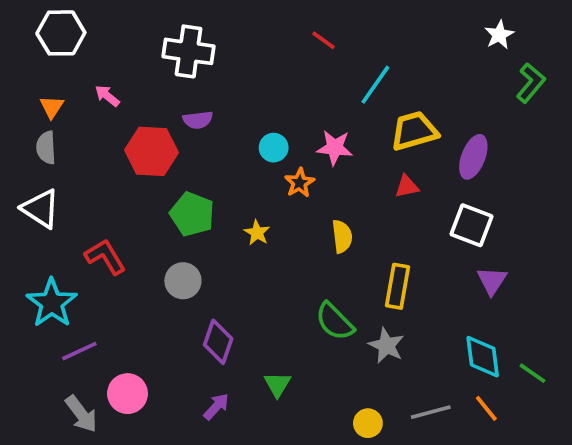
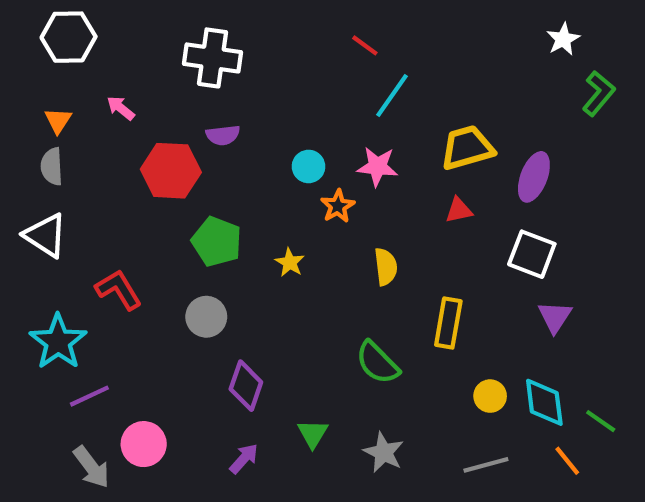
cyan line: (375, 85) -> (392, 96), moved
gray star: (386, 345) -> (384, 452), moved
orange line: (486, 408) -> (567, 461), moved
yellow circle: (368, 423) -> (490, 396), moved

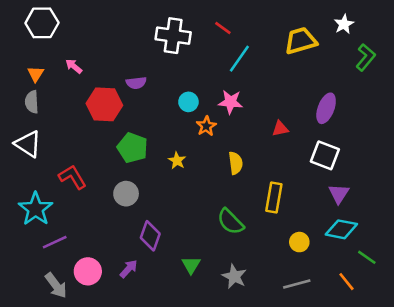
white cross: (213, 58) -> (173, 36), moved
yellow trapezoid: (467, 148) -> (301, 41), moved
cyan diamond: (544, 402) -> (341, 229), moved, turned -72
purple arrow: (244, 459) -> (129, 269), moved

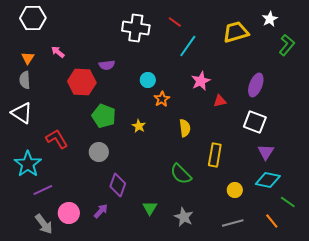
pink star: (231, 102) -> (201, 81), moved, turned -30

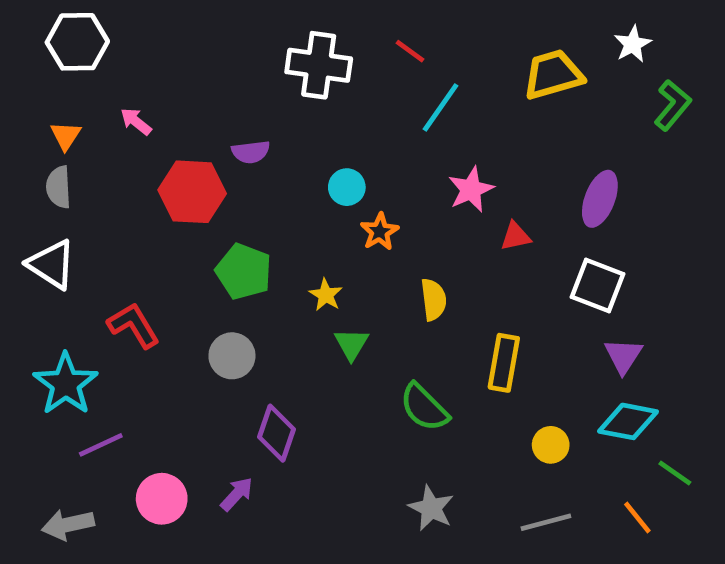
green triangle: (150, 208) -> (351, 344), moved
gray arrow: (44, 224) -> (68, 525), moved, turned 115

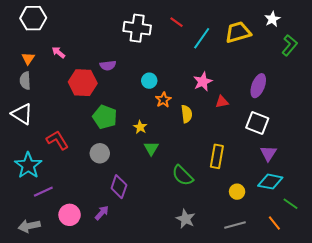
cyan line: (441, 107) -> (202, 38), moved
yellow semicircle: (434, 300) -> (187, 114), moved

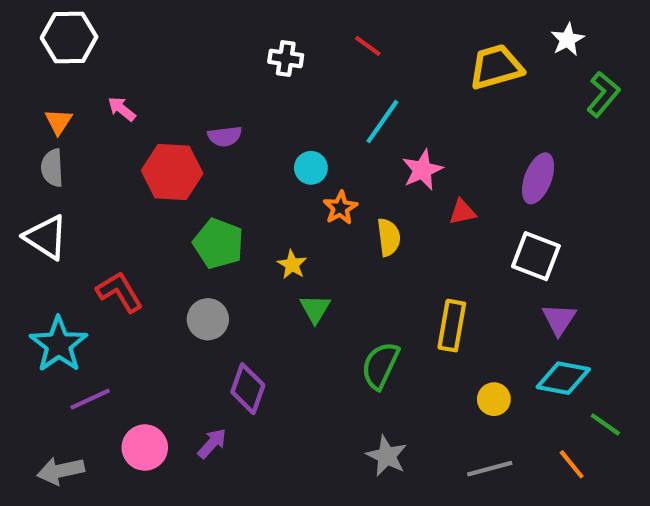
white cross: (137, 28) -> (286, 58), size x0.6
cyan line: (202, 38) -> (382, 122), moved
green semicircle: (183, 175) -> (380, 366), turned 70

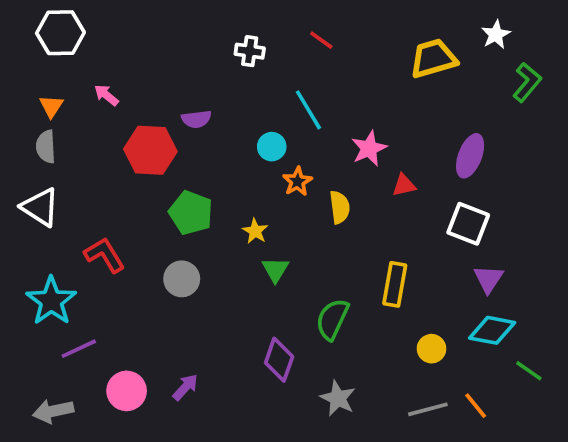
cyan line: (382, 122) -> (308, 110), moved, turned -66
purple diamond: (248, 389) -> (279, 360), moved
orange line: (572, 464) -> (476, 406), moved

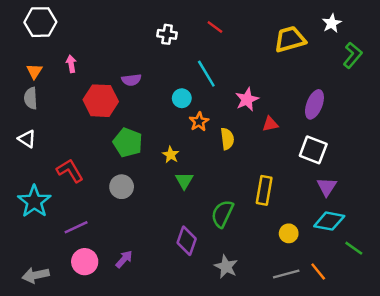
pink arrow: (106, 95) -> (71, 64), turned 42
white triangle: (40, 207) -> (27, 139), size x0.7
purple line: (79, 349) -> (76, 227), moved

